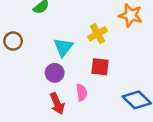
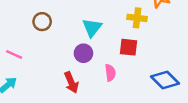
yellow cross: (98, 34) -> (137, 18), moved, turned 36
red arrow: (57, 104) -> (71, 82), moved

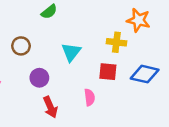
purple circle: (83, 53) -> (39, 78), moved
blue diamond: (165, 80) -> (145, 74), moved, turned -32

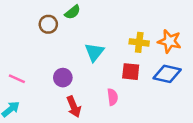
orange star: (138, 20) -> (170, 41), moved
brown circle: (21, 46) -> (48, 24), moved

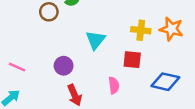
blue diamond: (167, 74) -> (165, 82), moved

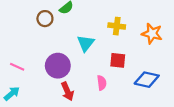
yellow cross: (141, 30) -> (117, 26), moved
purple circle: (64, 66) -> (58, 66), size x1.5

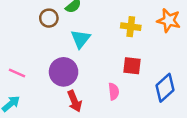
orange star: (152, 34) -> (169, 21), moved
cyan triangle: (86, 43) -> (81, 39), moved
blue diamond: (147, 80) -> (165, 88), turned -55

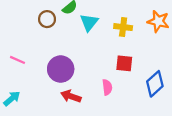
cyan triangle: (81, 39) -> (89, 22), moved
pink line: (17, 73) -> (18, 60), moved
red arrow: (75, 101) -> (71, 96), turned 132

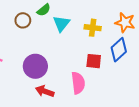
blue diamond: (155, 84) -> (119, 50), moved
pink semicircle: (107, 87) -> (78, 83), size x1.5

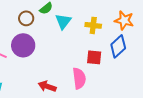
purple circle: (35, 66) -> (23, 45), moved

